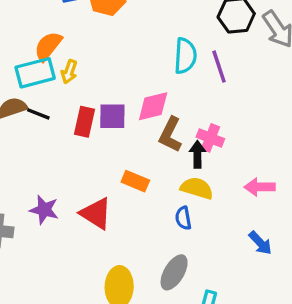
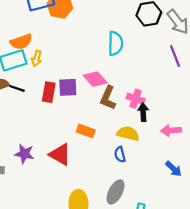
orange semicircle: (48, 46) -> (21, 42), turned -145
purple line: (219, 67) -> (175, 56), moved
pink diamond: (153, 106) -> (95, 79), turned 65
black arrow: (197, 154) -> (143, 112), moved

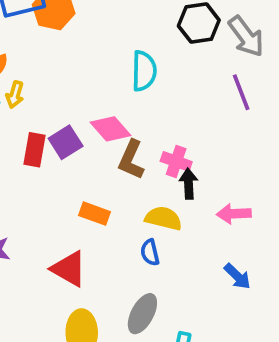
purple square: (68, 87) -> (66, 142), turned -30
red triangle: (60, 154) -> (69, 269), moved

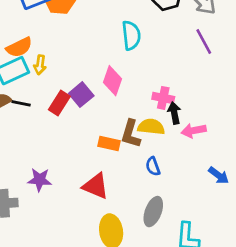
pink diamond: (110, 129) -> (112, 81), turned 68
red rectangle: (34, 150) -> (59, 103), turned 30
brown L-shape: (131, 160) -> (131, 134), moved
pink arrow: (234, 214) -> (194, 131), moved
yellow semicircle: (164, 218) -> (151, 127), moved

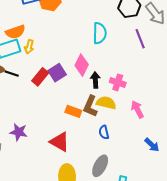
purple line: (204, 42) -> (140, 39), moved
black arrow: (174, 113) -> (95, 80), moved
pink arrow: (194, 131) -> (137, 109), turned 66

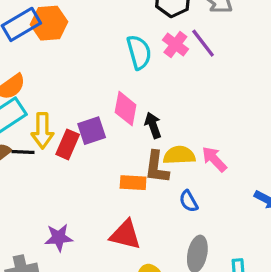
yellow arrow: (29, 47) -> (42, 131), moved, size x1.5
purple square: (57, 73) -> (92, 131), turned 30
pink cross: (118, 82) -> (175, 45), moved, turned 35
pink arrow: (137, 109) -> (214, 159), moved

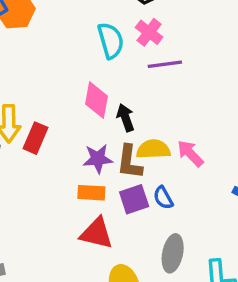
purple line: (203, 43) -> (165, 64), moved, turned -60
purple square: (92, 131) -> (134, 199), moved
orange rectangle: (133, 183) -> (91, 193), moved
purple star: (59, 238) -> (98, 159), moved

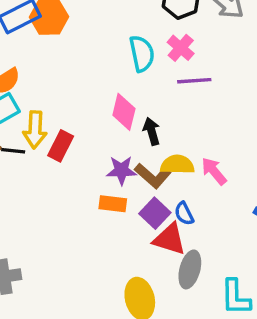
brown L-shape: (129, 162) -> (153, 176), turned -60
purple square: (134, 199) -> (155, 213), turned -32
red triangle: (97, 233) -> (170, 239), moved

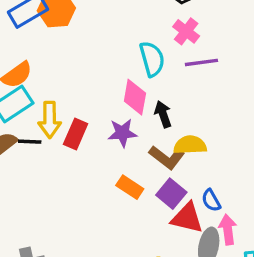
cyan semicircle: (142, 54) -> (152, 59), moved
purple star: (121, 170) -> (122, 133), moved
pink arrow: (214, 171) -> (228, 230), moved, turned 36
orange rectangle: (113, 204) -> (130, 187), turned 30
blue semicircle: (184, 214) -> (211, 200), moved

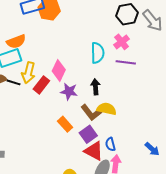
pink diamond: (135, 97) -> (59, 70), moved

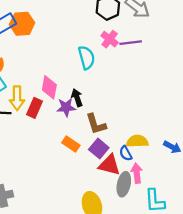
purple line: (126, 62) -> (131, 43), moved
black arrow: (95, 87) -> (77, 98), moved
yellow semicircle: (107, 109) -> (137, 141), moved
brown L-shape: (91, 112) -> (96, 124), turned 35

